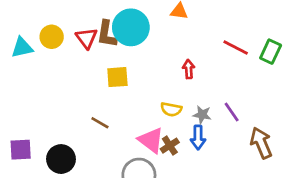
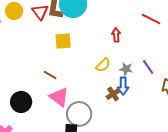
yellow semicircle: (171, 109) -> (103, 65), turned -56
pink triangle: (151, 140) -> (59, 97), moved
brown cross: (170, 146) -> (113, 94), moved

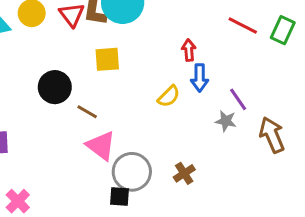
gray star: (126, 69) -> (226, 121), moved
blue arrow: (123, 86) -> (200, 78), moved
brown cross: (113, 94) -> (184, 173), moved
black circle: (21, 102) -> (55, 87), moved

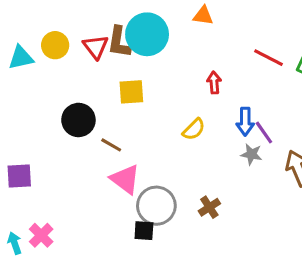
blue arrow: (200, 78) -> (245, 122), moved

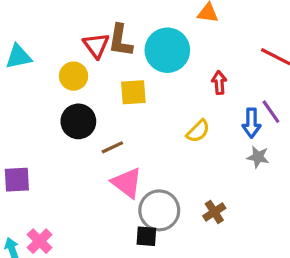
cyan circle: (147, 34) -> (167, 50), moved
yellow circle: (55, 45) -> (74, 76), moved
purple line: (264, 132) -> (271, 112), moved
brown line: (111, 145) -> (112, 147), turned -55

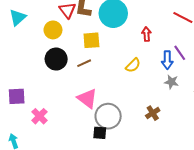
cyan triangle: (19, 57) -> (18, 17), turned -30
brown line: (112, 147) -> (84, 63), moved
brown cross: (214, 212) -> (153, 113), moved
pink cross: (40, 241) -> (39, 116), moved

